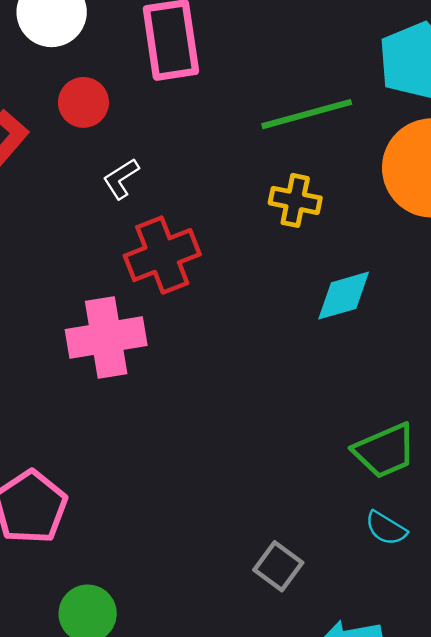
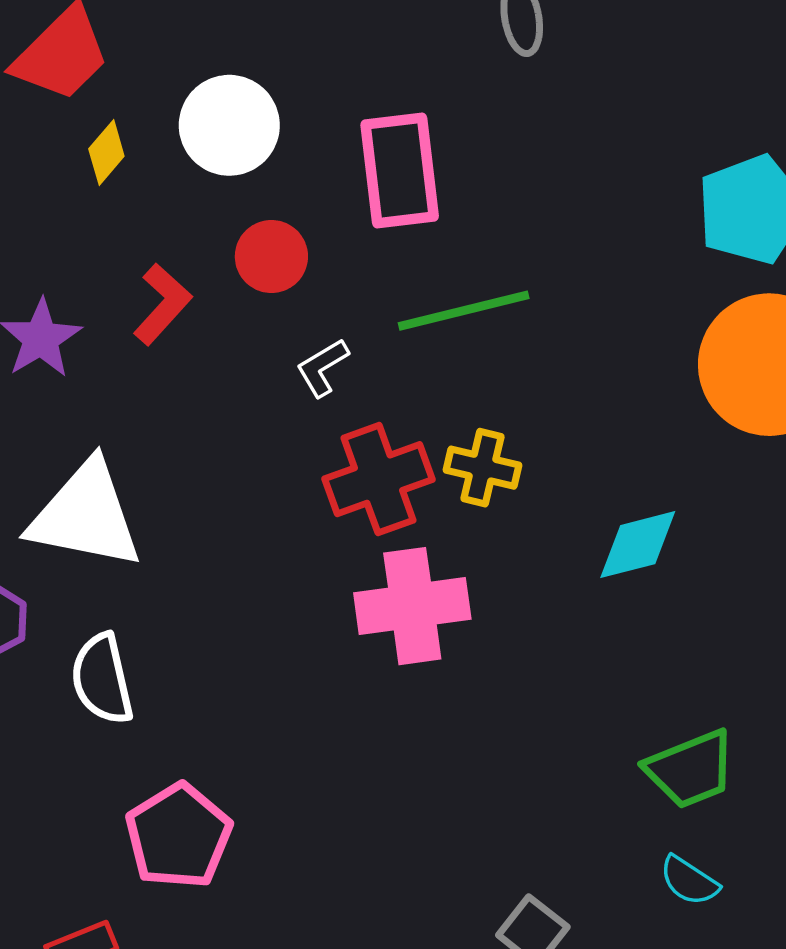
green line: (307, 114) -> (464, 311), moved
yellow cross: (295, 200) -> (482, 468), moved
pink cross: (106, 337) -> (412, 606), moved

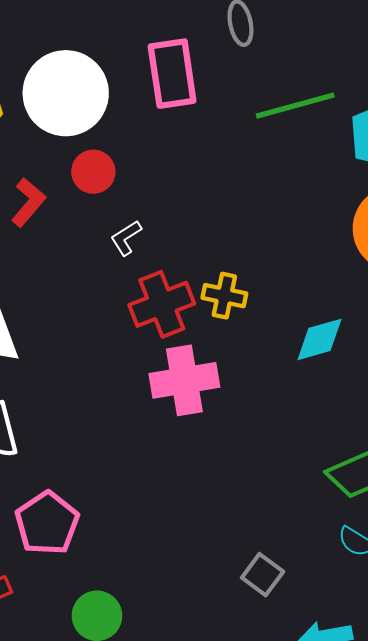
white circle: (229, 125) -> (66, 93), size x1.4
pink rectangle: (400, 170) -> (172, 74), moved
green line: (464, 311) -> (295, 106), moved

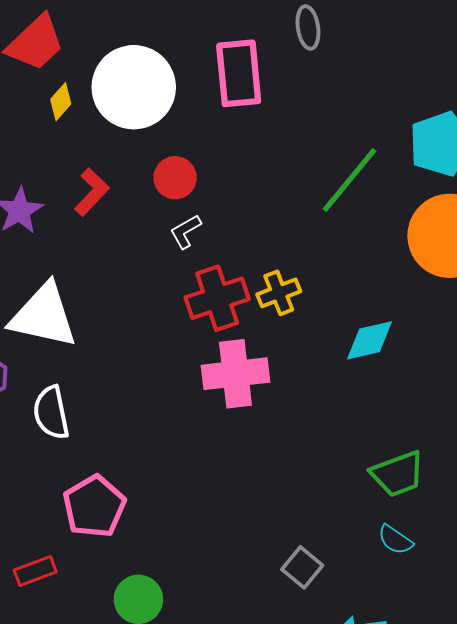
green line: (295, 106) -> (349, 180), moved, turned -38
red circle: (93, 172) -> (175, 178), moved
yellow cross: (224, 296) -> (279, 293), turned -36

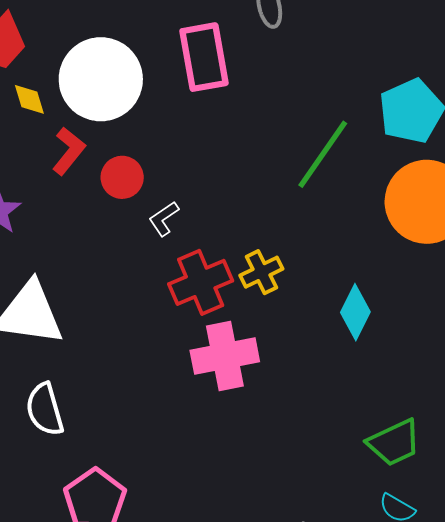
yellow diamond: (61, 102) -> (29, 99), turned -54
red circle: (175, 178) -> (122, 177), moved
red L-shape: (92, 192) -> (69, 151), moved
cyan diamond: (369, 340) -> (355, 312), turned -46

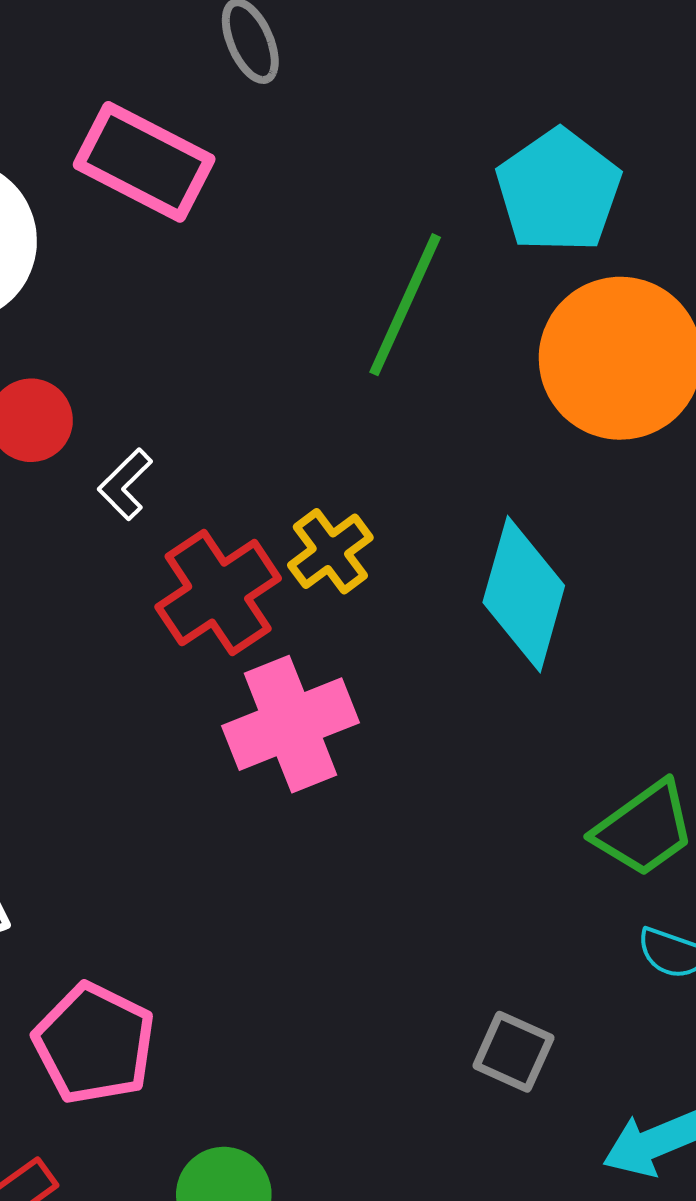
pink rectangle: (204, 57) -> (144, 162), turned -42
cyan diamond: (355, 312) -> (524, 594), size x1.4

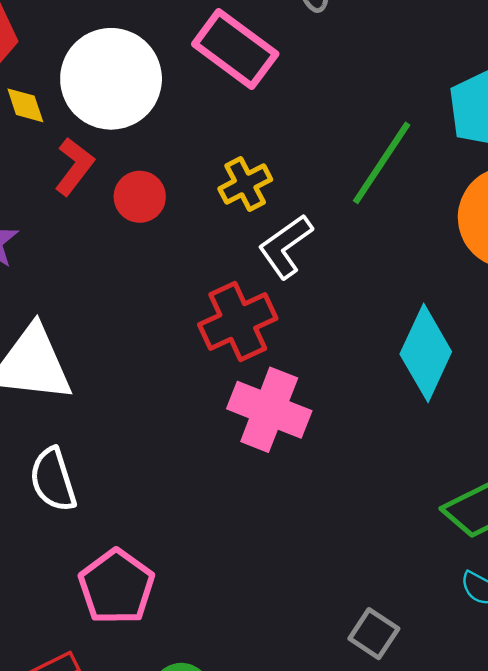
white L-shape: (125, 484) -> (285, 246), moved, size x1.5
yellow cross: (330, 551) -> (245, 184), moved
pink cross: (291, 724) -> (269, 410), turned 34

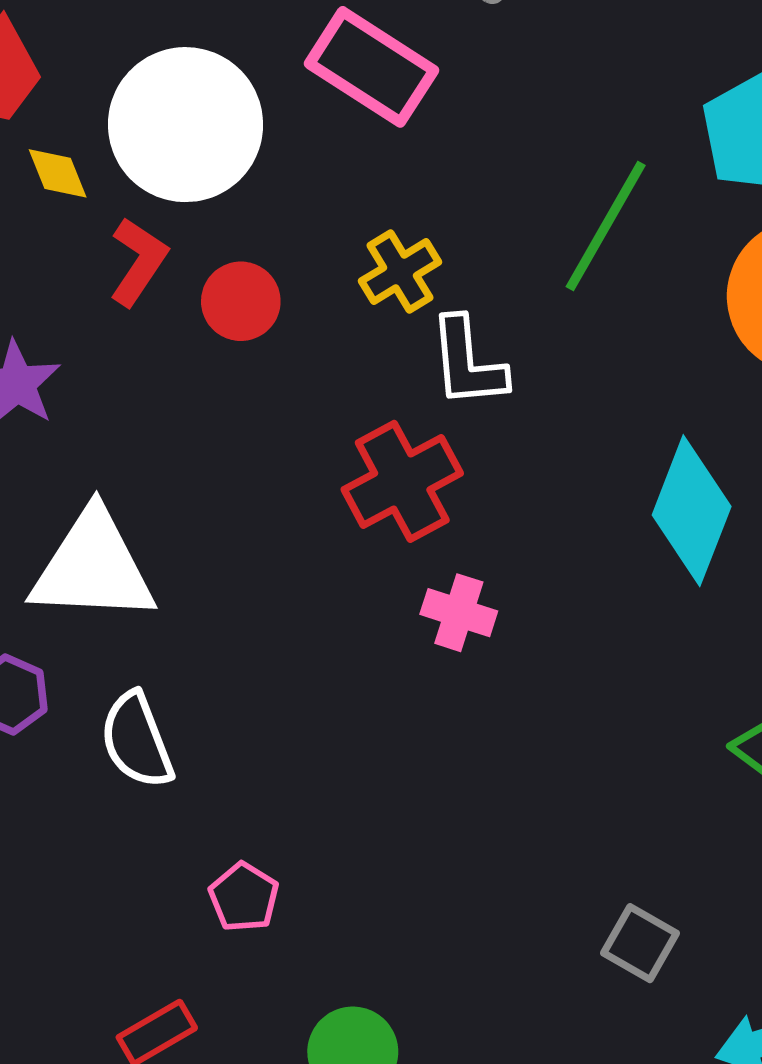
white L-shape: (285, 246) -> (468, 362), turned -56
pink cross: (269, 410) -> (459, 613), size x0.6
pink pentagon: (117, 587) -> (244, 897), size x0.6

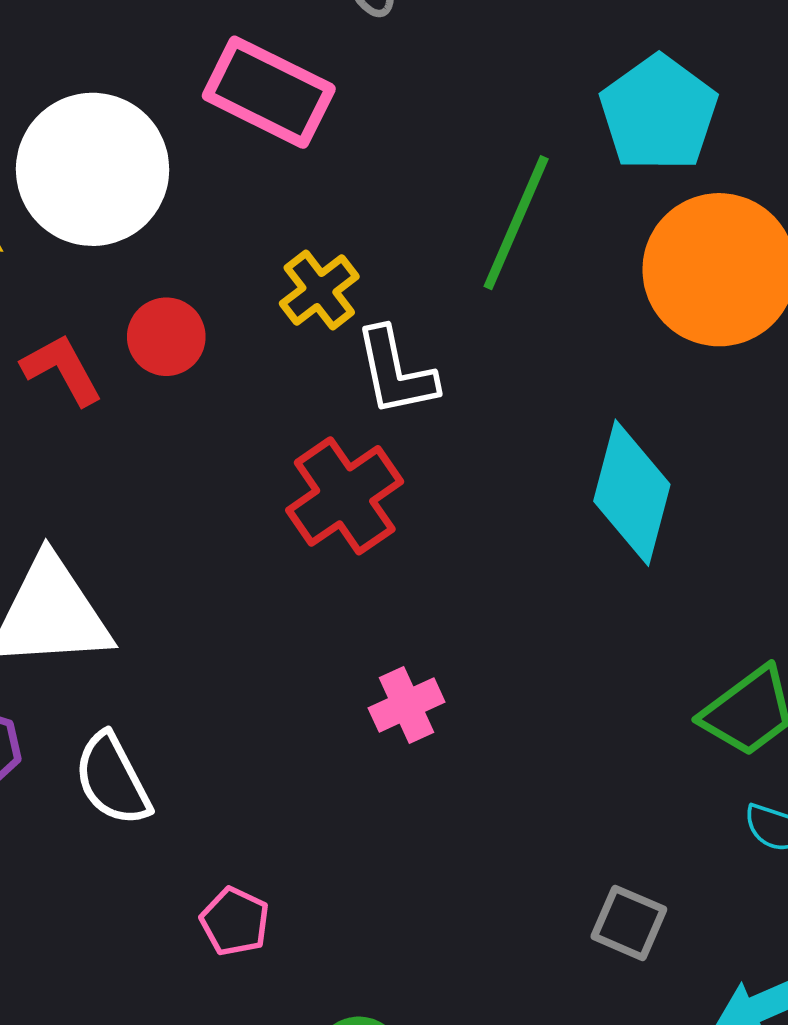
red L-shape: (138, 262) -> (62, 370), moved, turned -56
pink cross: (459, 613) -> (407, 705), moved, turned -36

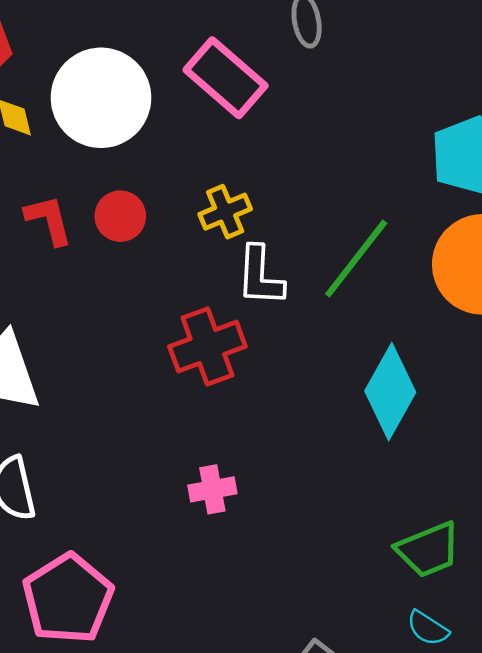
green line: (516, 223) -> (356, 258), moved
pink pentagon: (235, 921) -> (68, 599), size x2.0

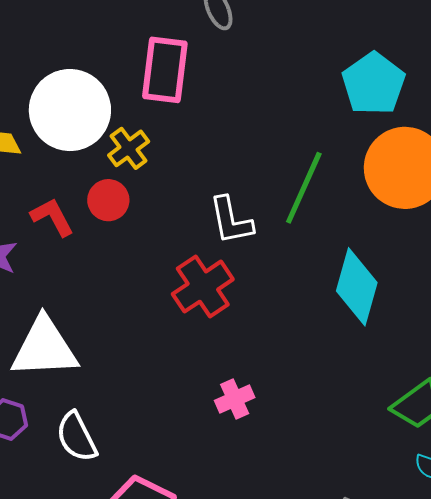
pink rectangle: (226, 78) -> (165, 70), turned 70
yellow cross: (225, 212) -> (129, 148), moved

